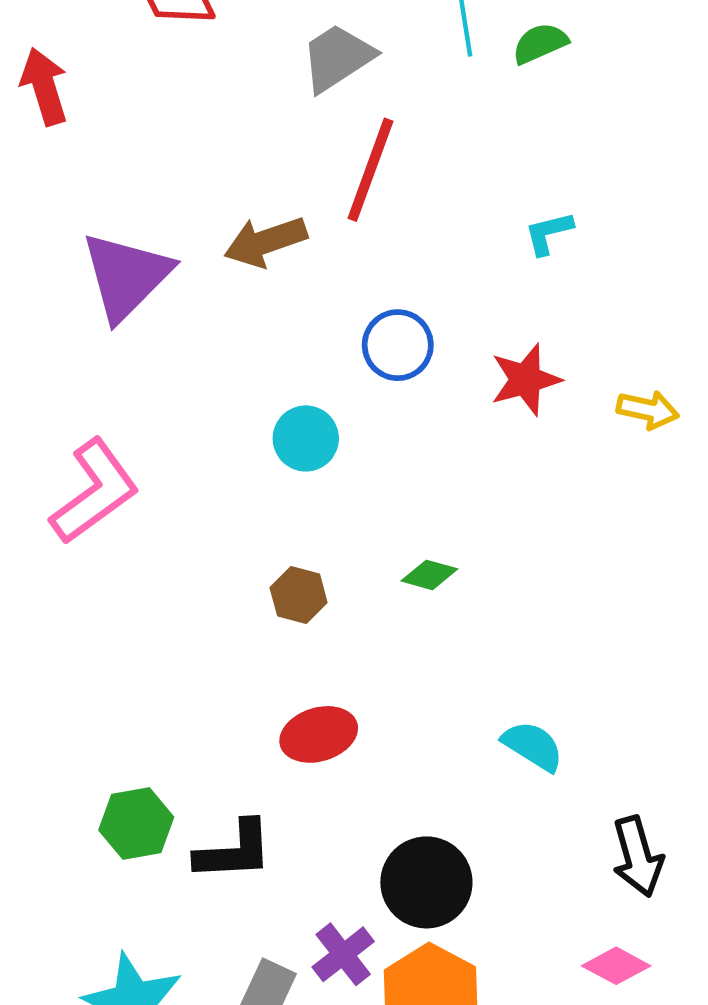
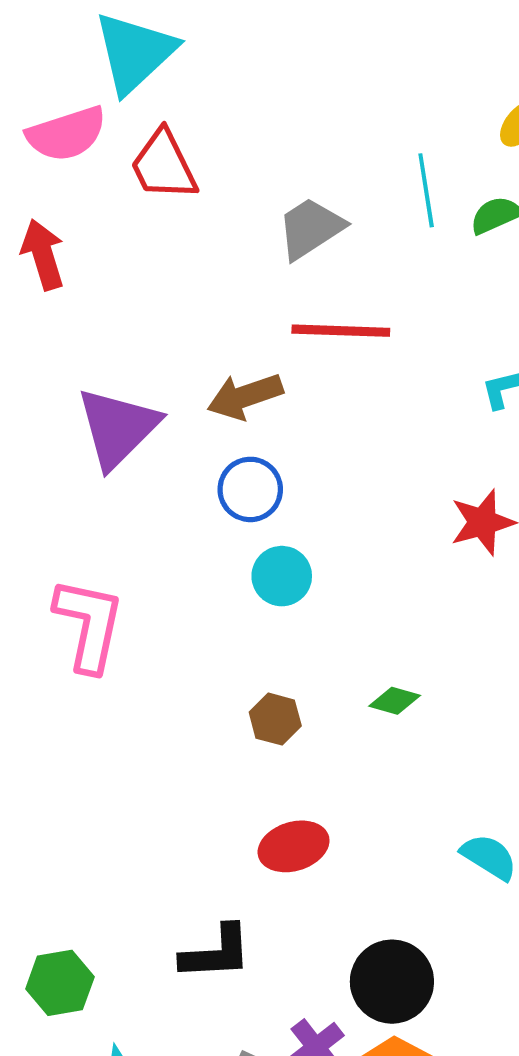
red line: (370, 170) -> (341, 331), turned 72
blue circle: (398, 345) -> (250, 489), moved
pink L-shape: (95, 492) -> (89, 625), turned -42
green hexagon: (136, 824) -> (60, 983), moved

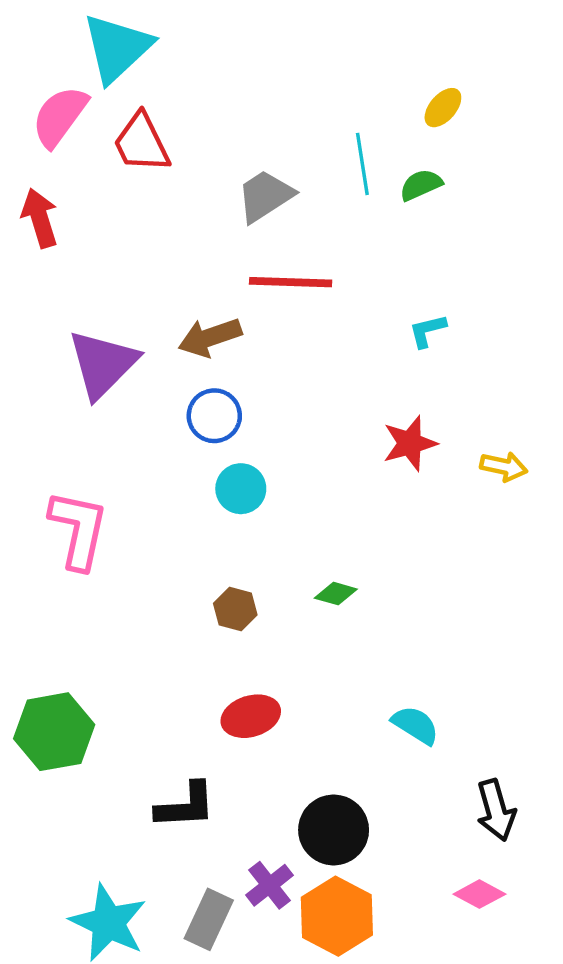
pink semicircle: (67, 134) -> (60, 116), turned 144
green hexagon: (60, 983) -> (54, 732), moved, size x1.4

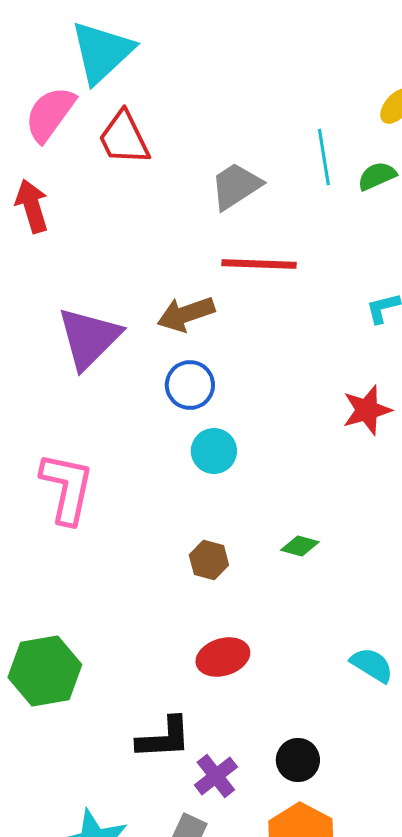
black circle: (334, 830) -> (298, 760), size x0.7
purple cross: (270, 885) -> (216, 776), moved

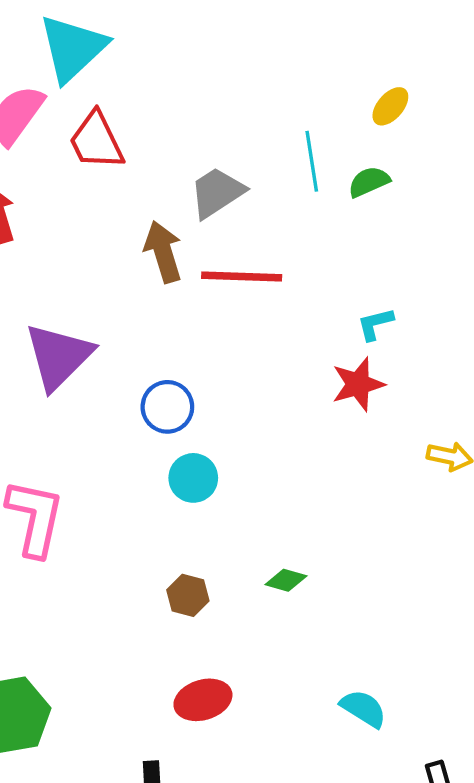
brown arrow: (186, 314) -> (163, 252), moved, turned 92
red star: (367, 410) -> (358, 384), moved

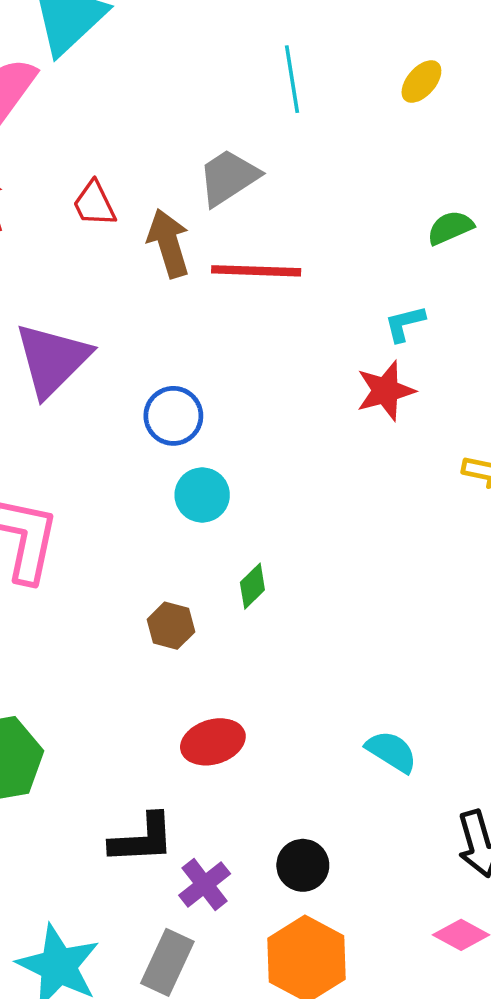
red trapezoid: (96, 141) -> (94, 204), moved, size x0.7
cyan line: (312, 161) -> (292, 79), moved
green semicircle: (369, 182) -> (450, 228), moved
green diamond: (286, 580) -> (252, 586), moved, turned -60
brown hexagon: (188, 595) -> (171, 626), moved

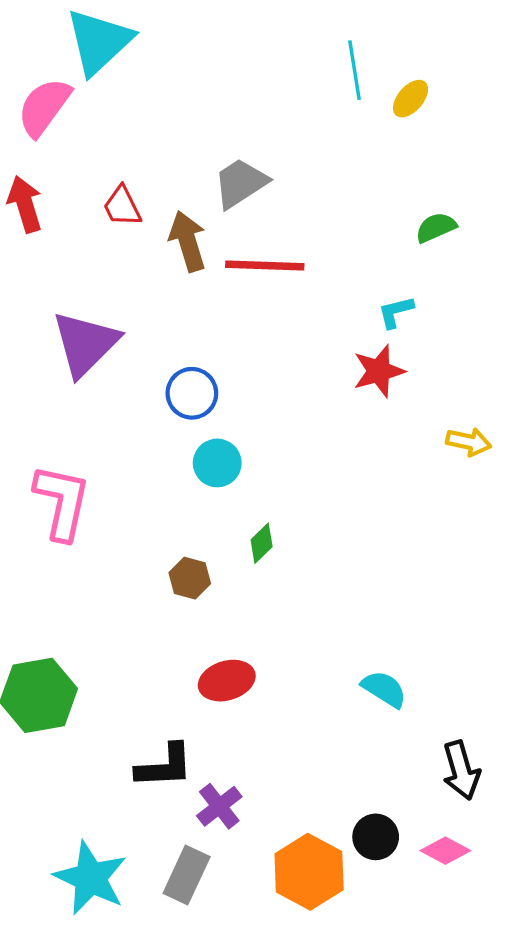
cyan line: (292, 79) -> (355, 70), moved
black circle: (303, 865) -> (376, 837), moved

